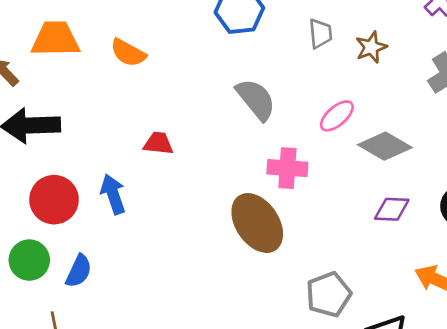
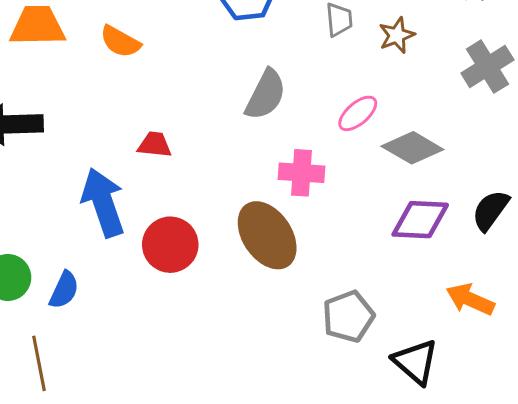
gray semicircle: (256, 99) -> (266, 95), turned 66
blue arrow: (113, 194) -> (103, 202), size x1.5
red circle: (54, 200) -> (170, 245), moved
purple diamond: (392, 209) -> (420, 220), size x1.4

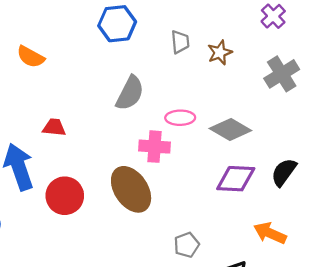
pink ellipse: (358, 113) -> (180, 118), moved, turned 40
gray pentagon: (348, 317) -> (187, 245), size x0.7

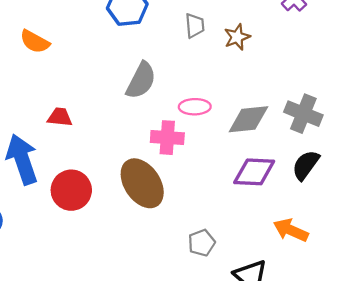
gray cross: (282, 74) -> (303, 114), moved, turned -36
gray diamond: (230, 129) -> (248, 119), turned -36

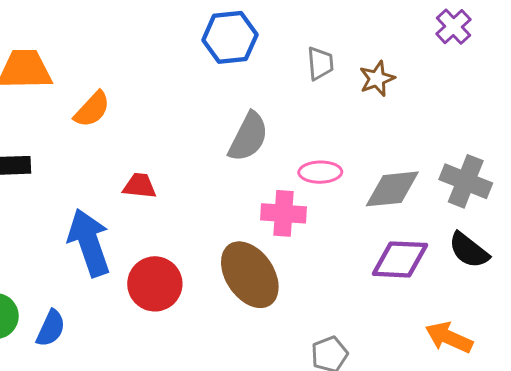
orange semicircle: (35, 42) -> (92, 109), moved, turned -76
black semicircle: (306, 165) -> (469, 250), turned -88

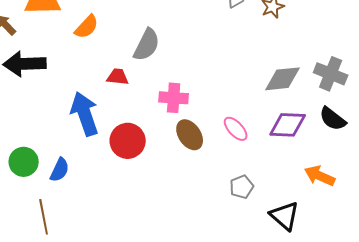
gray semicircle: (248, 137) -> (147, 45), moved
pink ellipse: (320, 172) -> (236, 129), moved, turned 48
pink cross: (284, 213) -> (174, 98), moved
brown ellipse: (250, 275) -> (190, 135), size x0.7

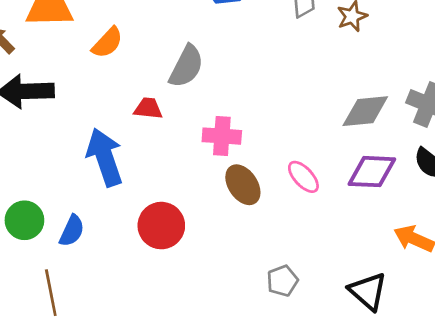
red circle: (128, 141) -> (161, 226), moved
gray pentagon: (242, 187) -> (282, 281), moved

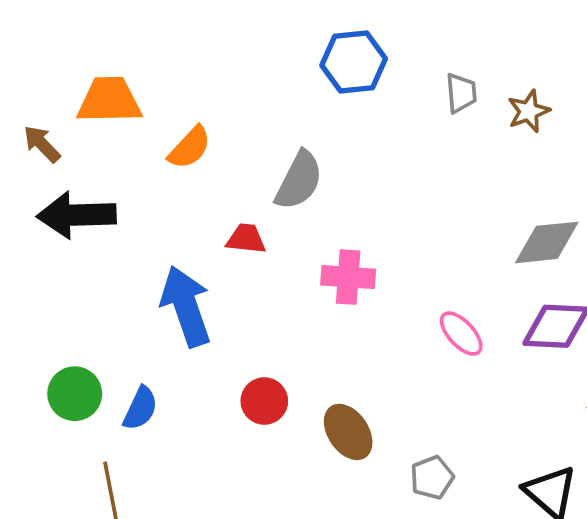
brown ellipse: (243, 185) -> (348, 432), moved
red circle: (161, 226) -> (264, 401), size x0.7

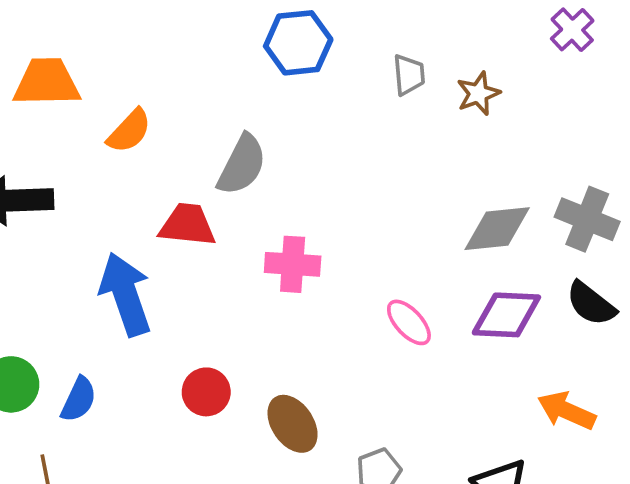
red trapezoid: (246, 239) -> (187, 225), size x1.4

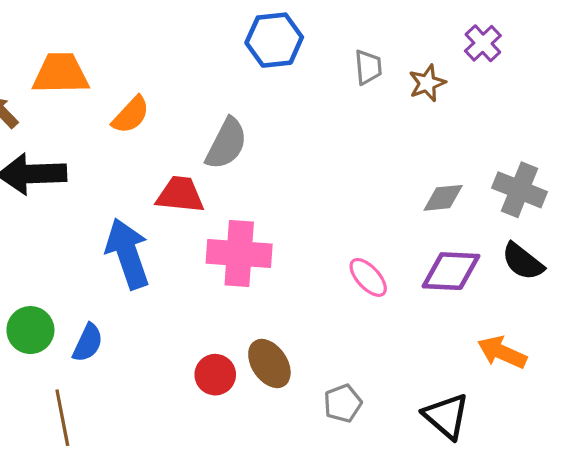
purple cross: (572, 30) -> (483, 43), moved
gray diamond: (497, 229) -> (443, 198), size x0.7
pink cross: (293, 264) -> (239, 254), moved, size x1.4
red circle: (206, 392) -> (215, 375), moved

